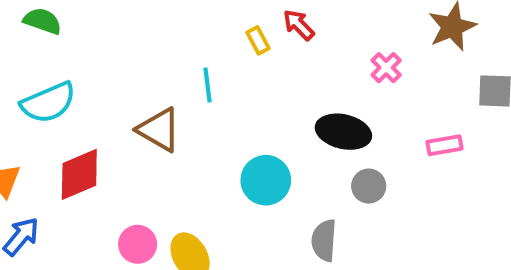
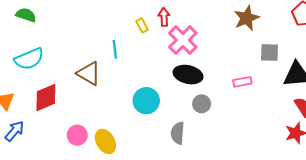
red arrow: (299, 25) -> (164, 17), turned 42
pink cross: (386, 68) -> (183, 40), moved, size x1.8

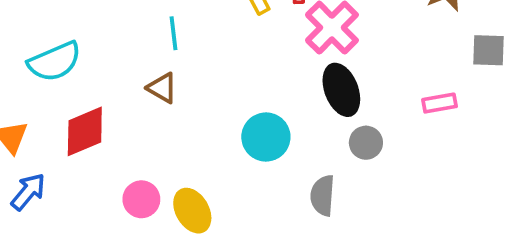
cyan line: (115, 49) -> (173, 33), moved
brown triangle: (89, 73) -> (162, 88), size x0.7
black ellipse: (188, 75) -> (341, 90), turned 56

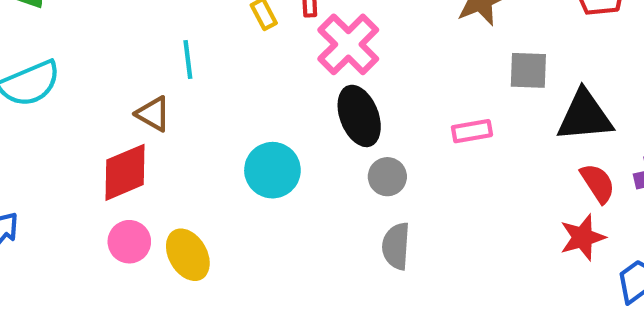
cyan line: (173, 33) -> (188, 60), moved
red diamond: (85, 131) -> (125, 172), moved
gray semicircle: (323, 196) -> (396, 246), moved

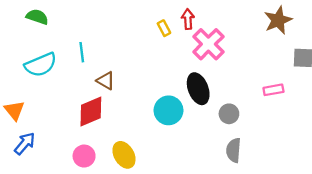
cyan line: (188, 60) -> (82, 52), moved
black ellipse: (359, 116) -> (198, 89), moved
pink circle: (129, 242) -> (84, 156), moved

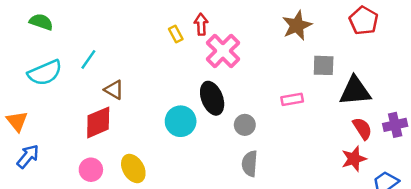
cyan line: (82, 52) -> (88, 59), turned 42

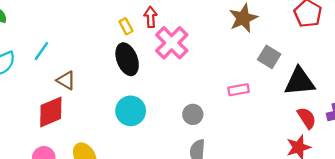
gray square: (324, 65) -> (269, 57), turned 30
black ellipse: (212, 98) -> (127, 59), moved

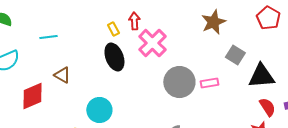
cyan line: (41, 51) -> (48, 37), moved, turned 48
cyan circle: (131, 111) -> (99, 110), moved
red diamond: (51, 112) -> (32, 96), moved
gray circle: (193, 114) -> (179, 82), moved, size x1.8

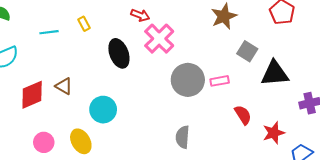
red arrow: (134, 21) -> (140, 15), turned 114
yellow rectangle: (113, 29) -> (84, 24), moved
brown triangle: (62, 75) -> (64, 86), moved
red semicircle: (267, 107) -> (243, 115), moved

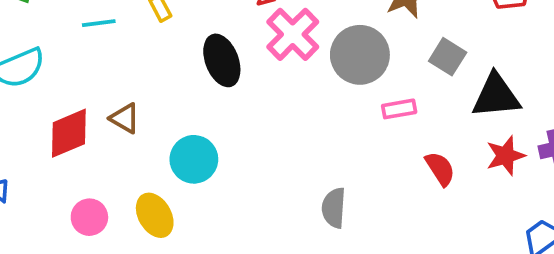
gray circle: (188, 80) -> (360, 55), moved
red star: (274, 133) -> (505, 156), moved

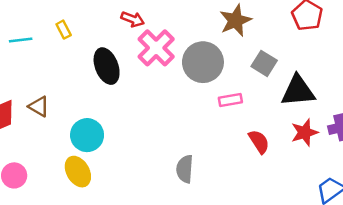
yellow ellipse: (155, 215) -> (78, 172), moved

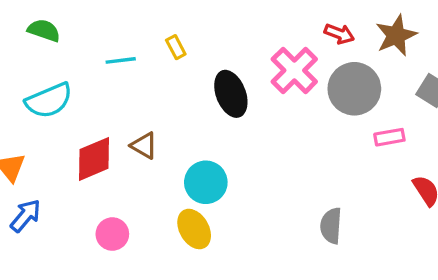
red arrow: (133, 19) -> (339, 34), moved

